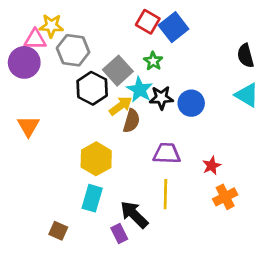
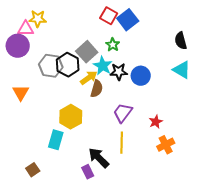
gray hexagon: (73, 50) -> (51, 66), moved
purple trapezoid: (167, 153) -> (123, 113), turned -55
cyan rectangle: (92, 198) -> (56, 140), moved
brown square: (58, 231) -> (33, 170), moved, turned 32

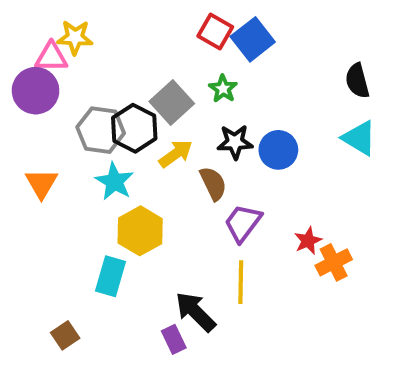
cyan star: (103, 66) -> (114, 181), moved
brown semicircle: (97, 89) -> (213, 183), moved, turned -42
orange cross: (166, 145) -> (334, 262), moved

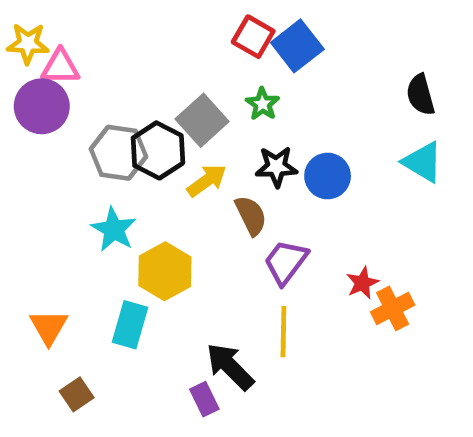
yellow star: (75, 37) -> (28, 44), moved
cyan star: (114, 181) -> (114, 229), moved
orange triangle: (41, 183) -> (49, 327), moved

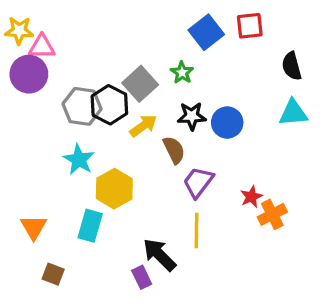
red square: (253, 37) -> (250, 26), moved, turned -36
cyan triangle: (423, 162) -> (293, 113), turned -36
brown square: (77, 394) -> (53, 274), turned -35

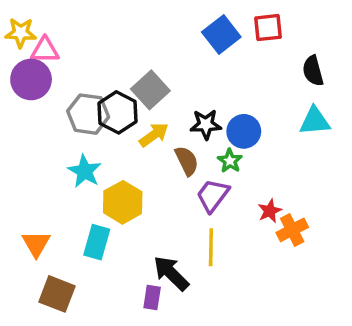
green star: (182, 73) -> (230, 161), moved
brown square: (53, 274) -> (57, 294), size x1.5
purple rectangle: (142, 277) -> (152, 297), turned 35

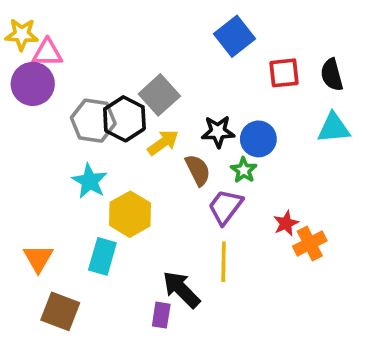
red square: (268, 28) -> (284, 73), moved

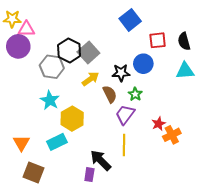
black hexagon: (124, 119) -> (69, 50), moved
blue circle: (258, 139) -> (143, 64), moved
cyan rectangle: (102, 256) -> (57, 142), turned 48

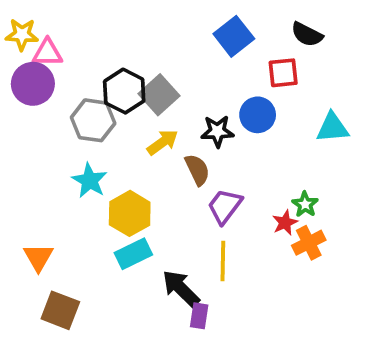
black semicircle: (184, 41) -> (307, 34), moved, turned -48
green star: (135, 94) -> (305, 204), moved
cyan rectangle: (57, 142) -> (133, 254), moved
purple rectangle: (89, 175) -> (199, 316), moved

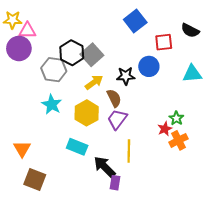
black semicircle: (307, 34) -> (190, 30), moved
purple trapezoid: (225, 206) -> (117, 119), moved
yellow hexagon: (130, 213) -> (87, 113), moved
cyan rectangle: (133, 254) -> (77, 147), turned 48

